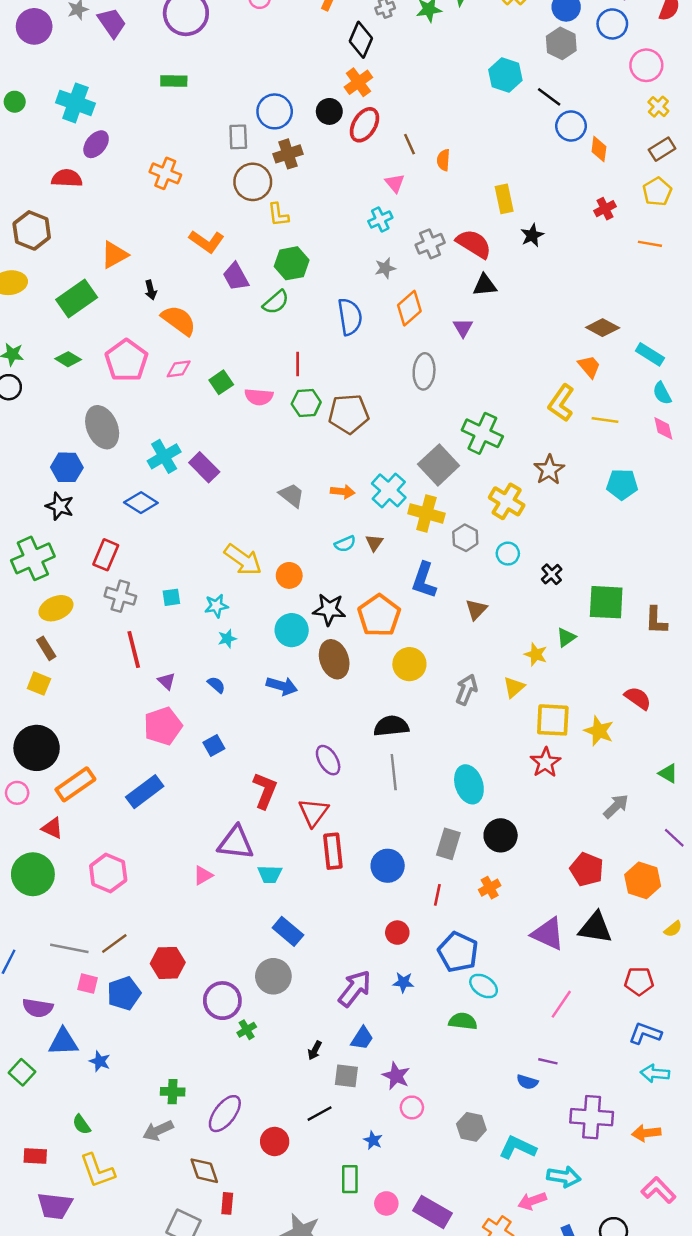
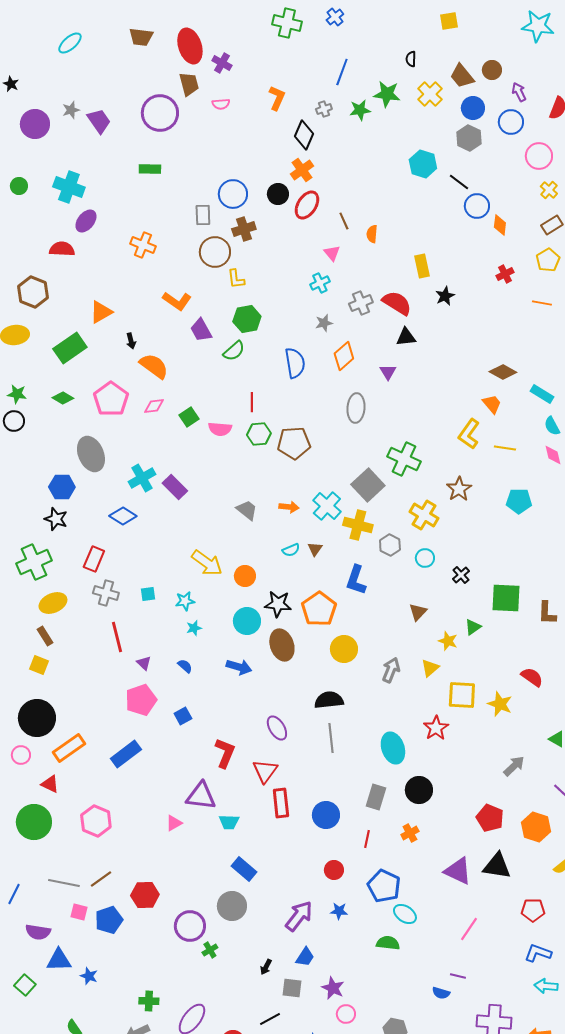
brown triangle: (476, 609) -> (418, 612), moved
red star: (545, 763) -> (436, 728), moved

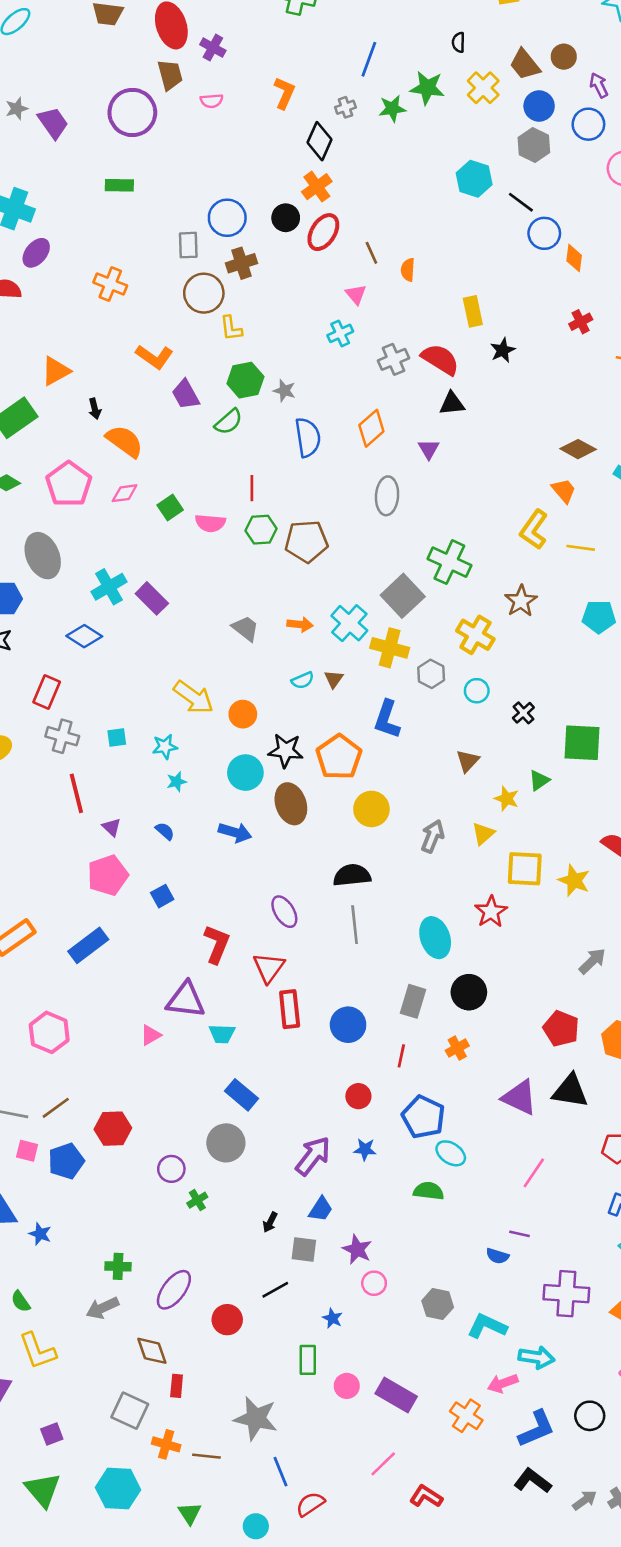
gray star: (324, 323) -> (284, 391), moved, turned 30
purple circle: (190, 926) -> (171, 1169), size x0.7

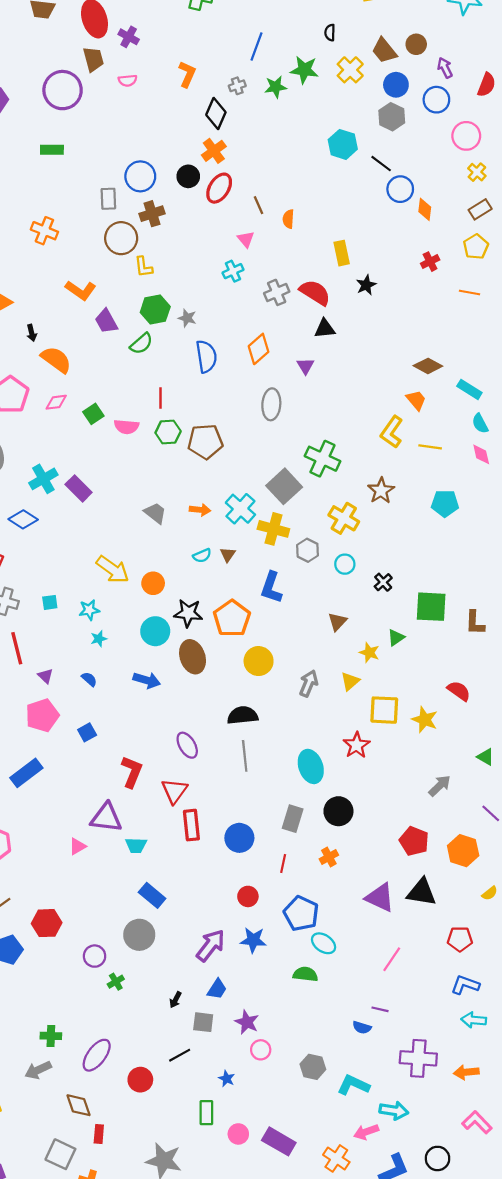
blue star: (365, 1149) -> (253, 940), size x1.4

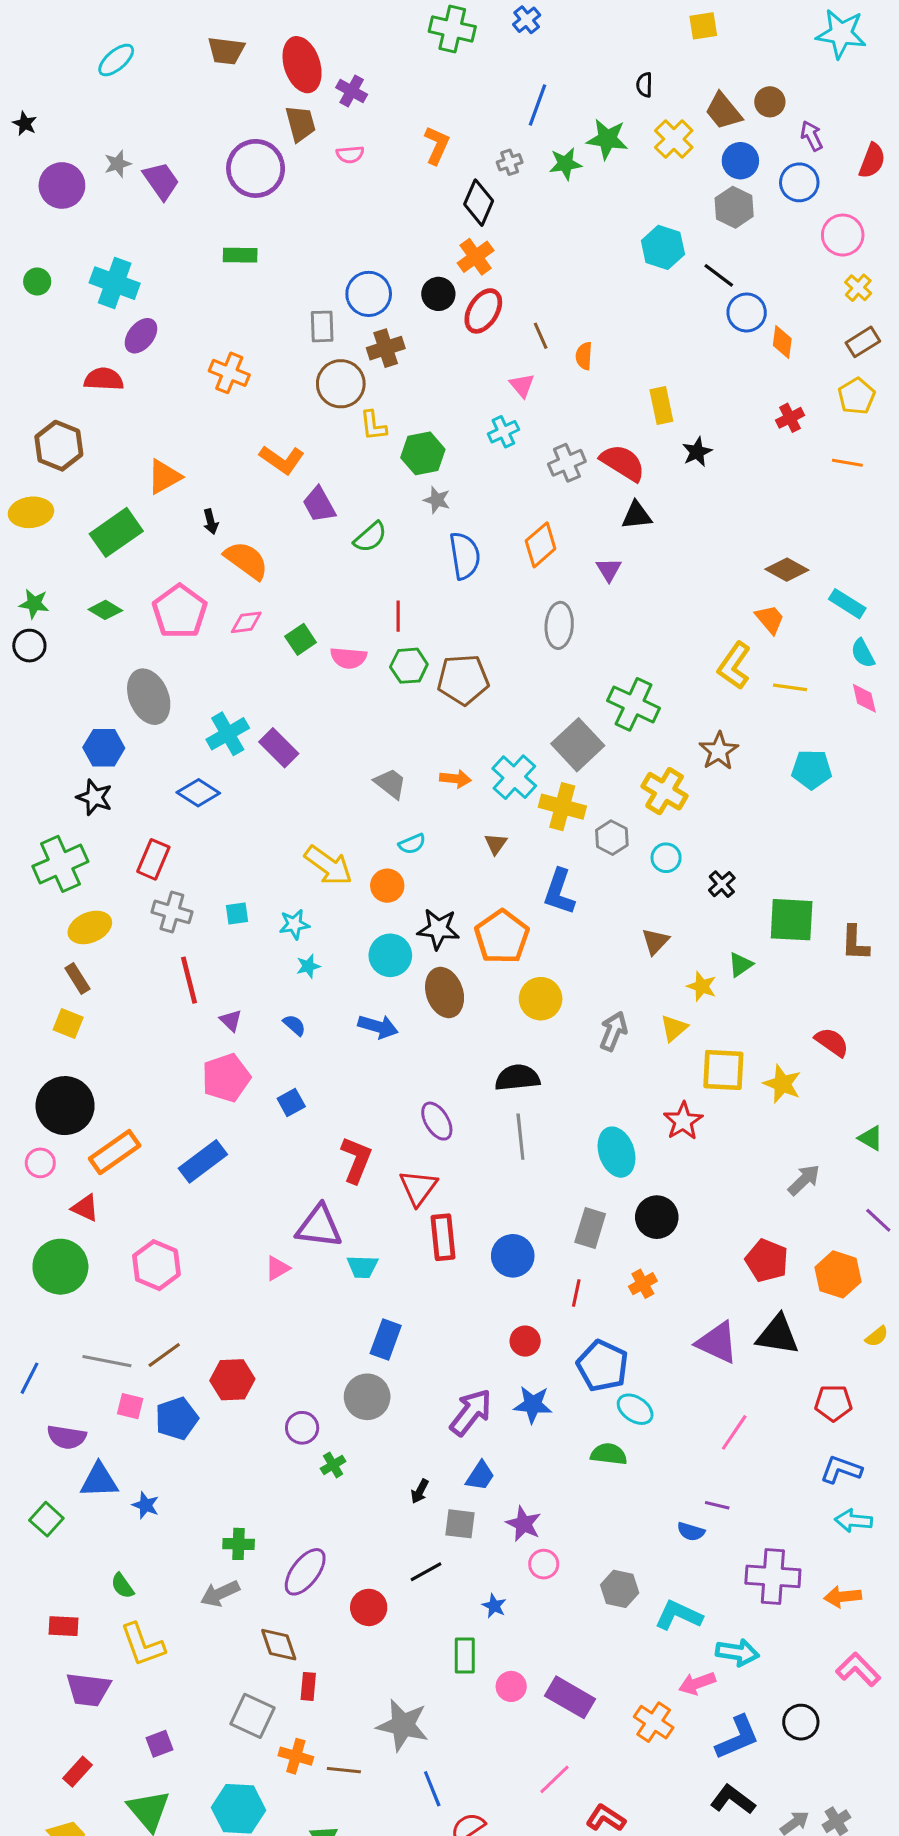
green hexagon: (155, 310) -> (423, 453), moved
cyan semicircle: (202, 556) -> (412, 844), moved
blue rectangle: (152, 895) -> (386, 1339), turned 70

